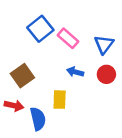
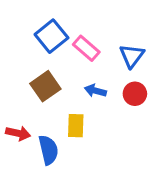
brown square: (22, 76) -> (45, 86), moved

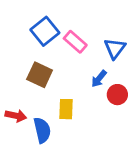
brown square: (45, 86) -> (40, 75), turned -30
blue arrow: (95, 91) -> (99, 79), moved, turned -66
red circle: (135, 94) -> (117, 95), moved

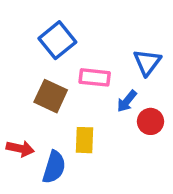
pink rectangle: (75, 42) -> (95, 77), moved, turned -35
blue semicircle: (42, 130) -> (54, 167), turned 30

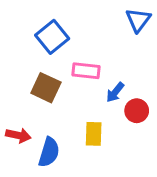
blue triangle: (147, 62) -> (138, 20), moved
yellow rectangle: (85, 140) -> (94, 134), moved

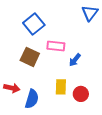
red circle: (137, 111) -> (81, 94), moved

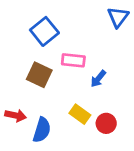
yellow rectangle: (61, 87) -> (80, 114), turned -56

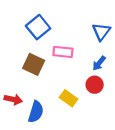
blue triangle: (118, 17) -> (101, 32), moved
blue arrow: (98, 79) -> (99, 63), moved
red circle: (106, 123) -> (95, 85), moved

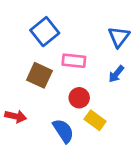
red circle: (95, 85) -> (79, 98), moved
yellow rectangle: (69, 98) -> (95, 120), moved
blue semicircle: (36, 112) -> (63, 131), moved, turned -50

